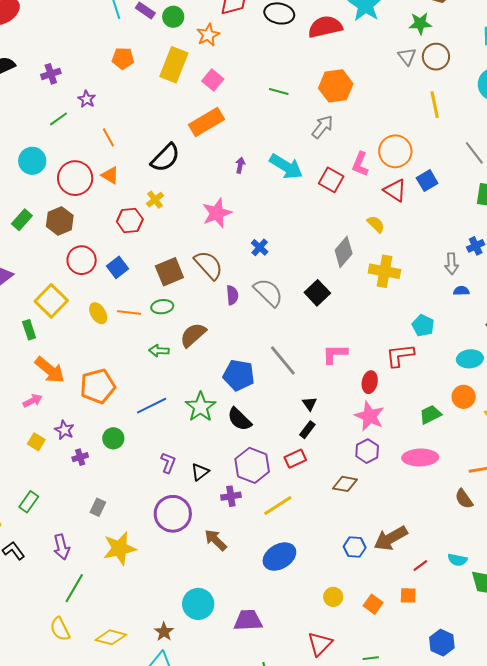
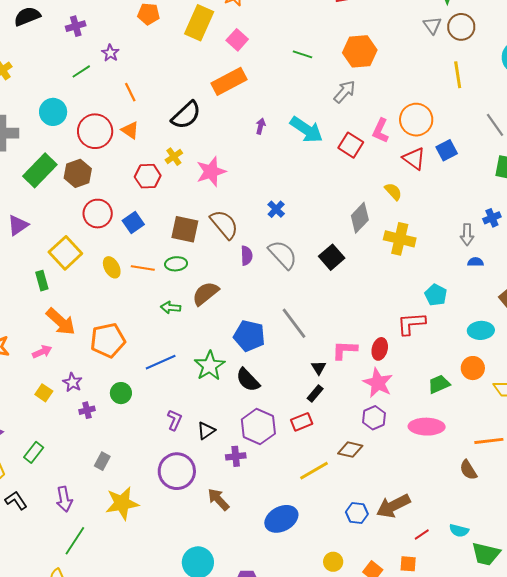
pink star: (217, 213) -> (211, 172), moved
green rectangle: (22, 220) -> (40, 170), size x1.6
brown square: (169, 272) -> (185, 229), turned 32
pink L-shape: (335, 354) -> (345, 350), moved
yellow line: (278, 505) -> (314, 471), moved

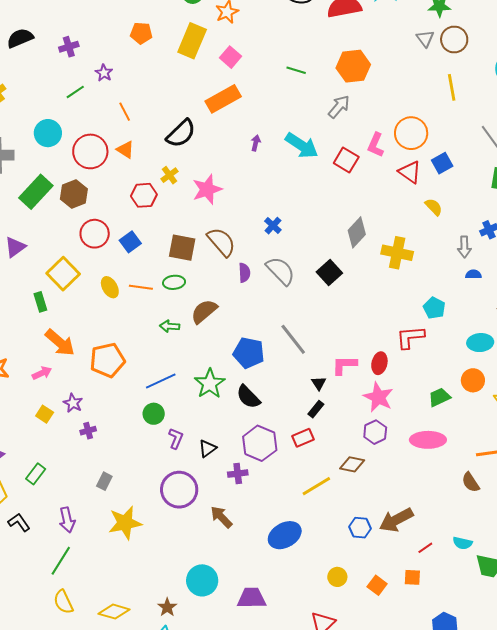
yellow semicircle: (393, 191) -> (434, 207), moved
green circle: (121, 393) -> (154, 414), moved
green line: (75, 541) -> (61, 561), moved

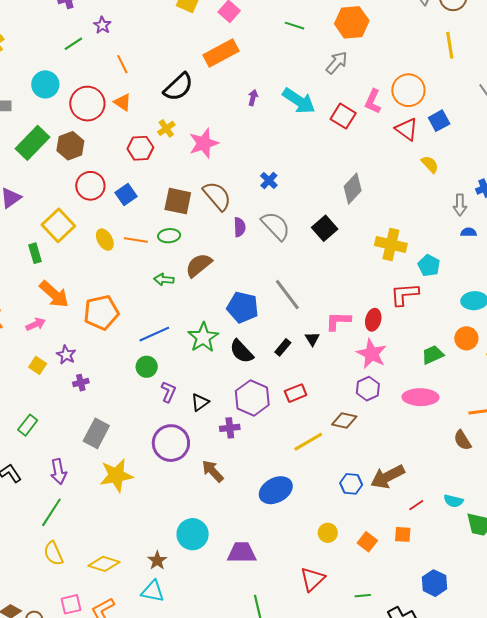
yellow cross: (397, 253) -> (391, 245), moved
black rectangle: (316, 409) -> (283, 347), moved
gray rectangle: (104, 481) -> (96, 433), size x1.6

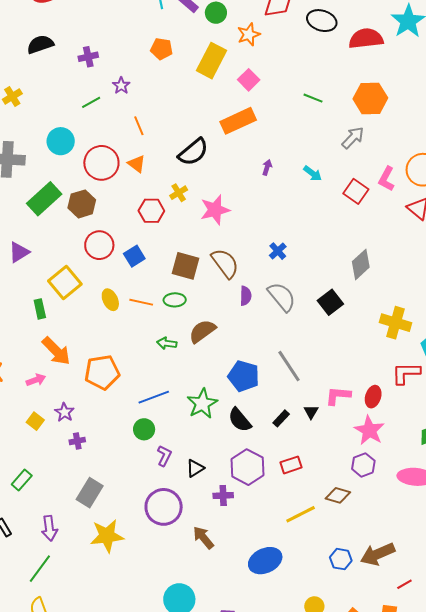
cyan arrow: (299, 101) -> (313, 173), size x0.6

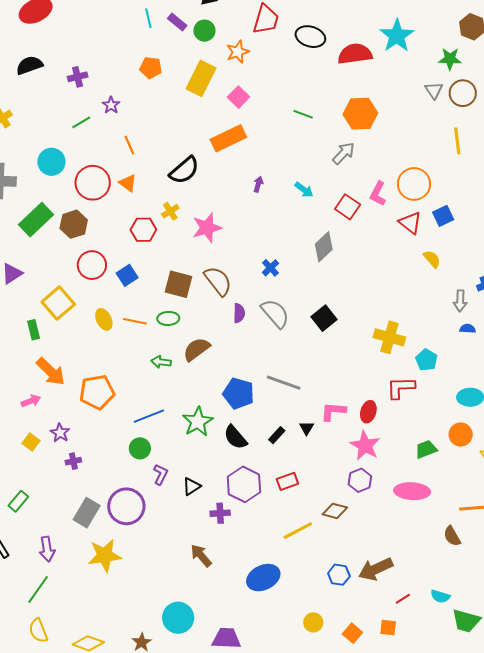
gray diamond: (361, 264) -> (324, 247), moved
gray line: (289, 366) -> (284, 383), turned -36
purple circle: (164, 507) -> (126, 506), moved

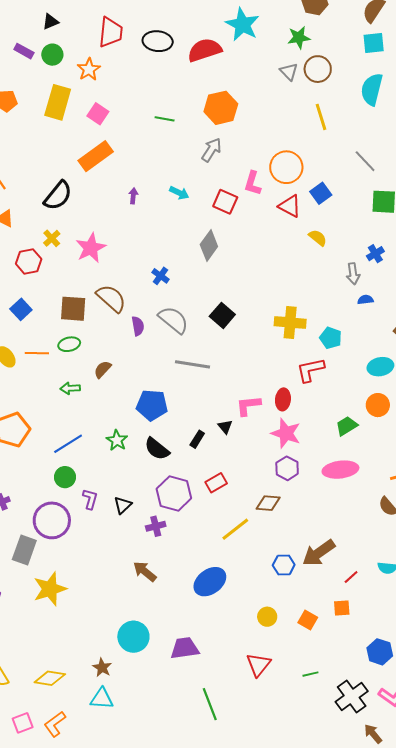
brown semicircle: (196, 349) -> (103, 369), size x0.7
gray line: (284, 383) -> (192, 364), moved
green star: (198, 422) -> (117, 440), size x0.7
purple circle: (126, 506) -> (52, 520), moved

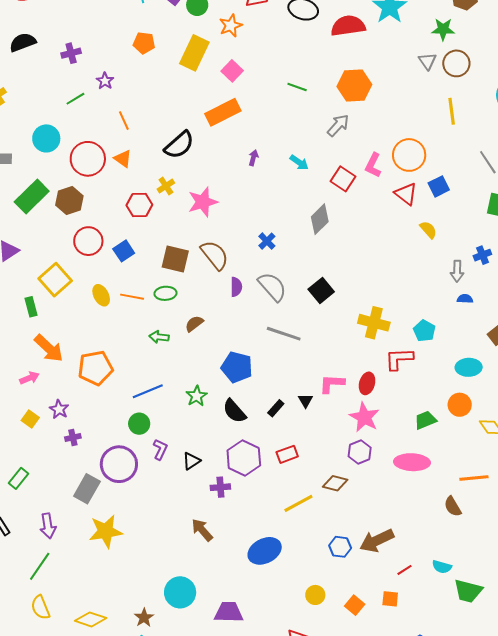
yellow cross: (290, 322) -> (374, 323), moved

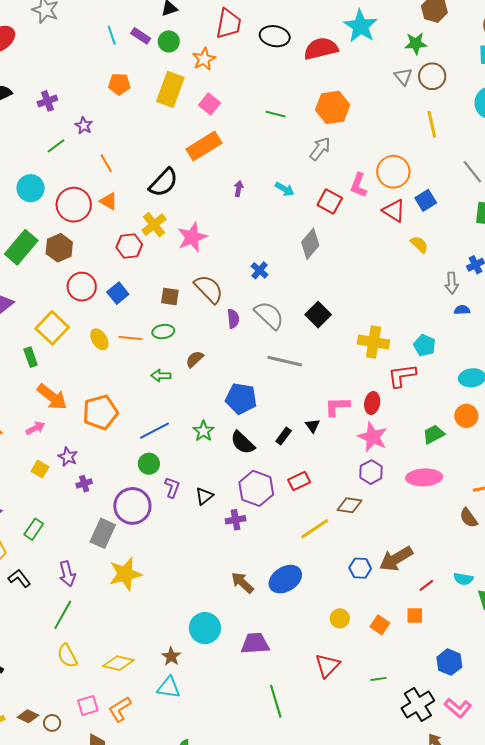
yellow cross: (166, 186) -> (154, 225), size x1.4
brown square: (175, 259) -> (170, 296), size x0.7
brown arrow: (202, 530) -> (242, 583), moved

